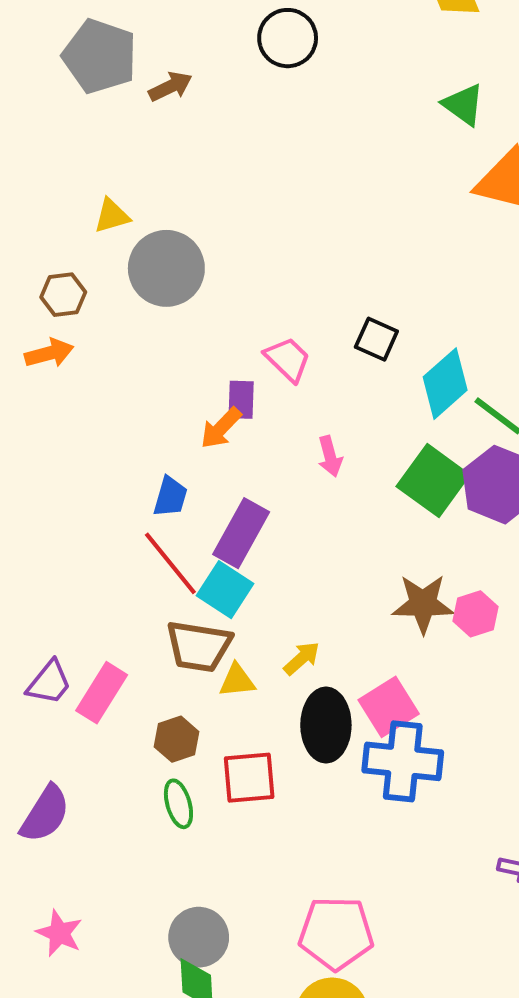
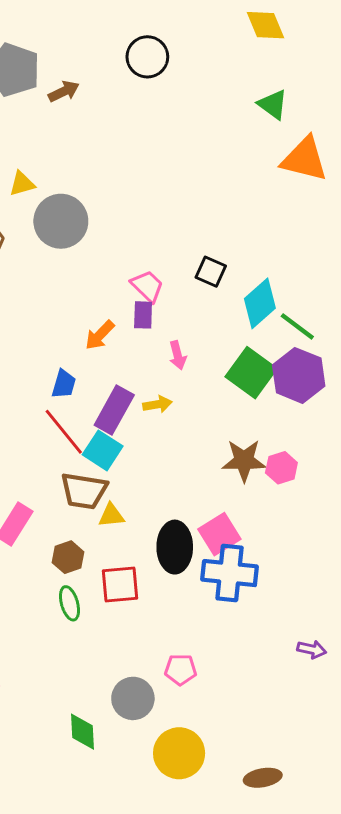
purple rectangle: (241, 400) -> (143, 315), moved
yellow arrow: (302, 658) -> (157, 404), moved, turned 32
pink pentagon: (336, 933) -> (181, 670), moved, size x0.6
gray circle: (199, 937) -> (133, 698), moved

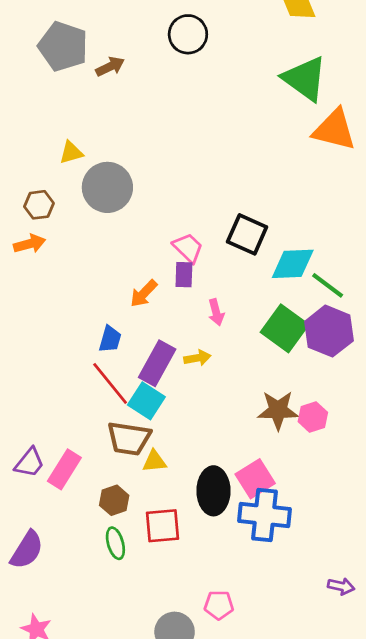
green triangle: (273, 104) -> (305, 79), size x1.6
black square: (211, 272) -> (247, 234), size x1.4
cyan diamond: (260, 303) -> (293, 264), turned 39

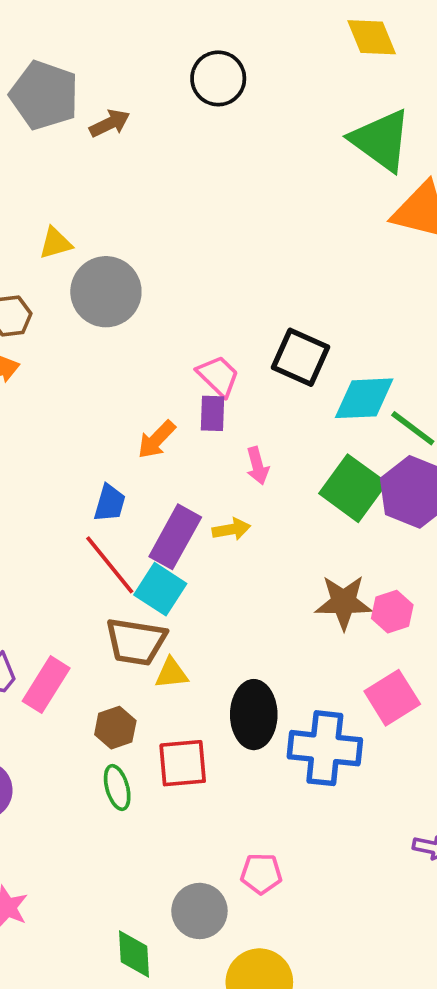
pink square: (255, 479) -> (392, 698), moved

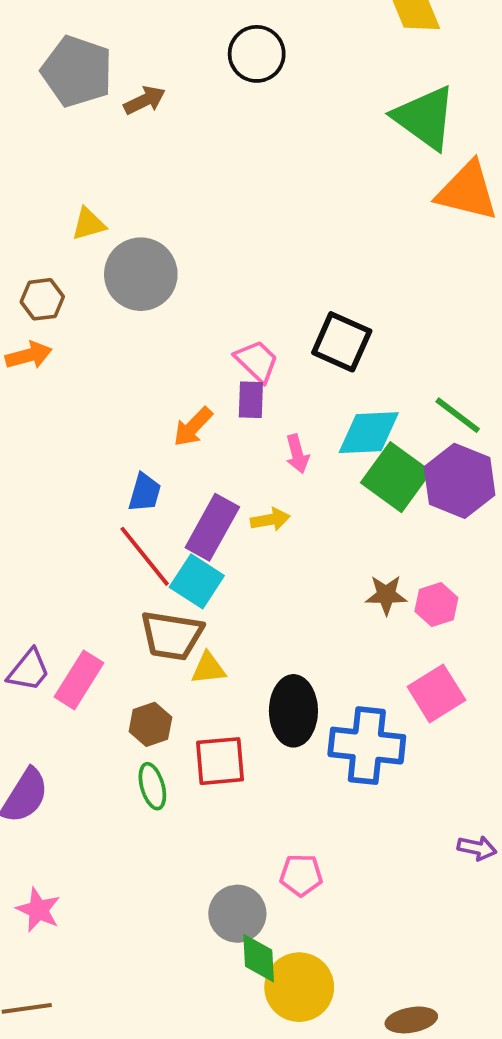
cyan diamond: (364, 398) -> (369, 433), moved
brown star: (344, 602) -> (386, 595), size x0.7
green diamond: (134, 954) -> (259, 958), moved

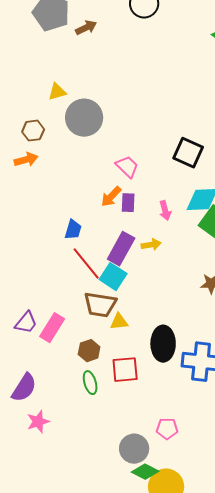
pink trapezoid: (257, 361) -> (127, 167), moved
purple rectangle: (251, 400) -> (128, 203), moved
blue trapezoid: (145, 493) -> (73, 230), moved
pink star: (38, 910) -> (38, 422), moved, turned 30
green diamond: (259, 958) -> (145, 472), turned -60

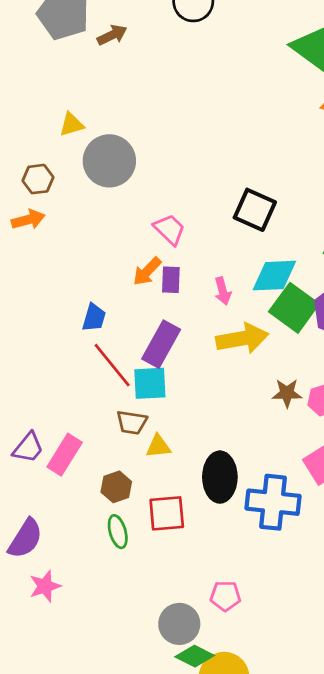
yellow arrow: (151, 245) -> (242, 339), moved, size x1.8
cyan square: (113, 277) -> (150, 383), turned -36
brown trapezoid: (100, 305) -> (132, 422), size x0.7

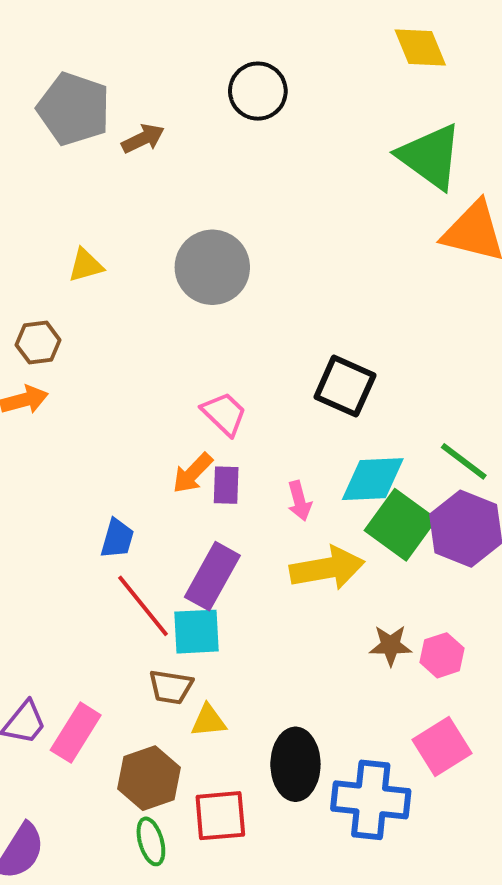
gray circle: (109, 161) -> (212, 267), moved
brown hexagon: (116, 487) -> (149, 778), size x1.4

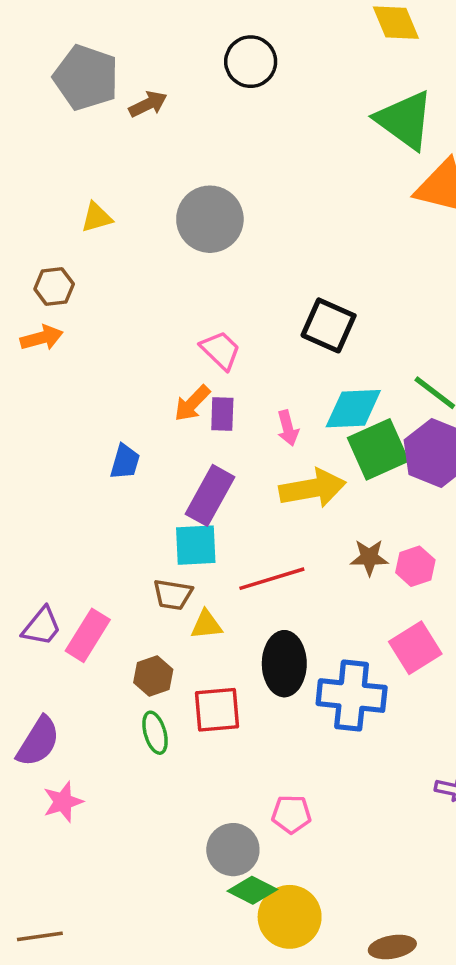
green square: (400, 525) -> (378, 449), turned 30
red line: (143, 606) -> (272, 579), moved, turned -68
brown hexagon: (149, 778) -> (153, 676), size x0.7

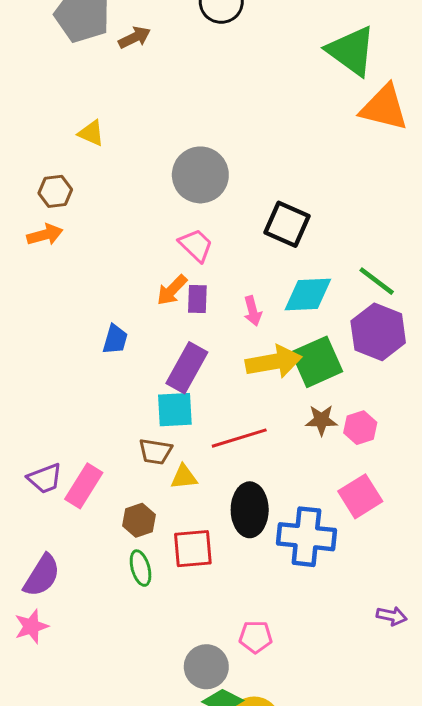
yellow triangle: (97, 217) -> (91, 133), turned 40
gray circle: (210, 219) -> (200, 175), moved
green square: (378, 449) -> (317, 362), moved
purple trapezoid: (42, 626) -> (45, 478), turned 30
pink star: (63, 802) -> (31, 626), moved

